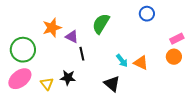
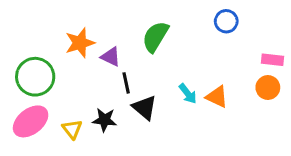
pink rectangle: (177, 39) -> (272, 60), turned 32
black triangle: (112, 84) -> (145, 108), moved

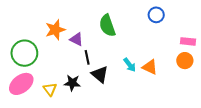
green semicircle: (155, 37) -> (107, 25), turned -50

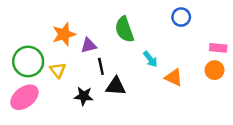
purple triangle: (76, 39) -> (89, 45), turned -40
cyan arrow: (130, 65) -> (150, 59), moved
black triangle: (100, 74) -> (116, 86), turned -36
yellow triangle: (50, 89) -> (58, 70), moved

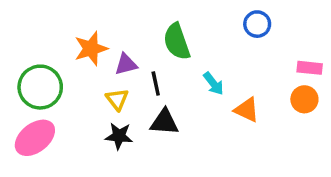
black line: (101, 66) -> (156, 84), moved
yellow triangle: (58, 70) -> (117, 99), moved

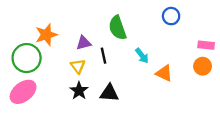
orange star: (91, 49) -> (46, 35), moved
black triangle: (164, 122) -> (109, 93), moved
black star: (119, 136) -> (79, 91), turned 30

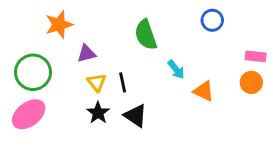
orange star: (46, 35) -> (59, 25), moved
purple triangle: (84, 43) -> (86, 54), moved
black line: (103, 56) -> (123, 82), moved
black triangle: (109, 93) -> (136, 116), turned 30

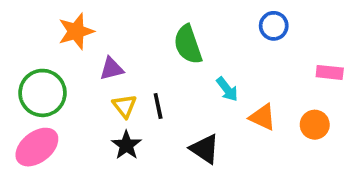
orange circle: (251, 82) -> (315, 125), moved
black triangle: (136, 116) -> (205, 149), moved

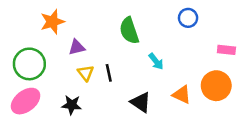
orange triangle: (263, 117) -> (182, 95), moved
orange circle: (315, 125) -> (216, 86), size x1.5
black star: (126, 145) -> (72, 105), moved, turned -30

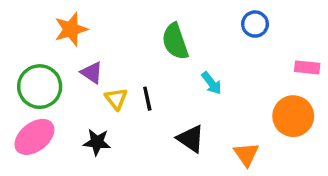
purple triangle: (77, 47) -> (92, 73), moved, turned 48
orange triangle: (182, 95) -> (246, 154), moved, turned 30

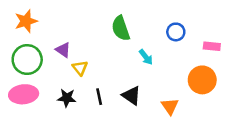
blue circle: (255, 24) -> (176, 32), moved
orange star: (71, 29) -> (26, 21), moved
black line: (147, 99) -> (99, 97), moved
pink ellipse: (34, 137) -> (24, 94), turned 32

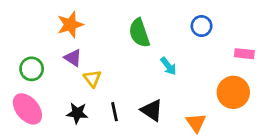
orange star: (26, 21) -> (70, 25), moved
blue circle: (176, 32) -> (202, 26), moved
green circle: (27, 60) -> (32, 69), size x0.7
pink ellipse: (24, 94) -> (27, 109), turned 56

